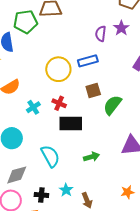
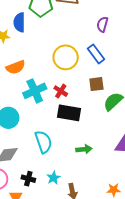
purple semicircle: (101, 34) -> (102, 24), moved
blue rectangle: (88, 61) -> (96, 54), turned 60
cyan cross: (33, 107) -> (35, 91), size x1.6

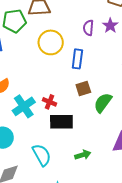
purple semicircle: (102, 24) -> (88, 28), moved
blue rectangle: (96, 54) -> (77, 59), turned 54
yellow circle: (66, 57) -> (51, 42), moved

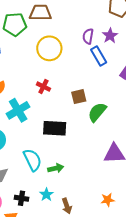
blue rectangle: (77, 59) -> (99, 56), moved, turned -42
red cross: (49, 102) -> (43, 87), moved
green arrow: (83, 155) -> (56, 168), moved

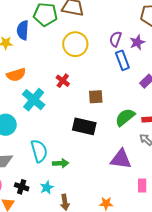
cyan cross: (18, 110) -> (34, 100), turned -30
green semicircle: (97, 112) -> (125, 117), moved
black rectangle: (55, 128) -> (84, 126), moved

